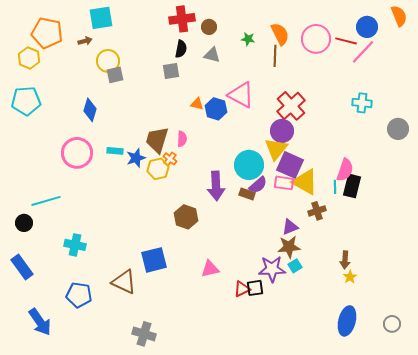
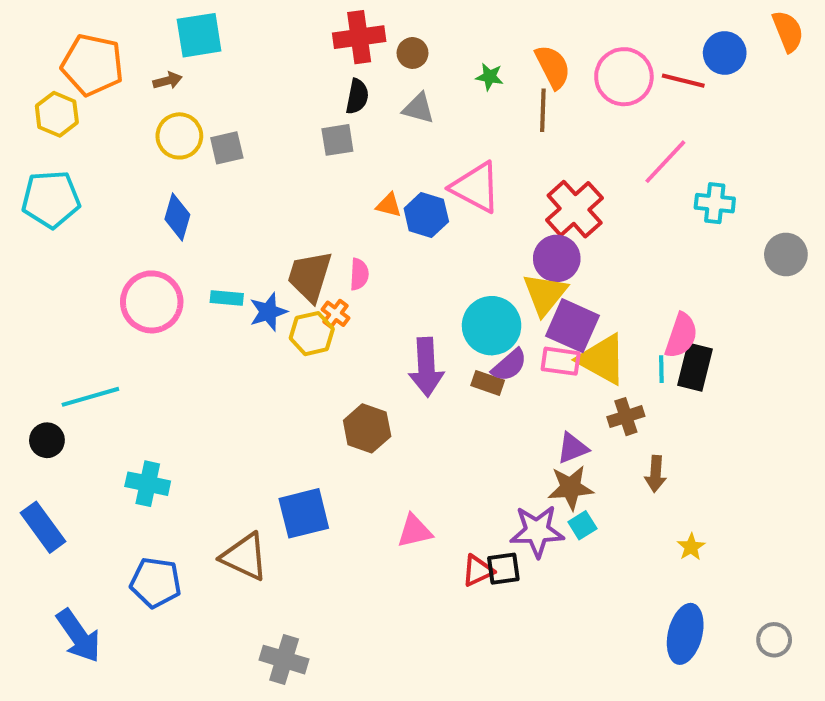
pink line: (363, 52) -> (665, 162), moved
yellow circle: (108, 61) -> (179, 136), moved
brown arrow: (345, 260) -> (656, 474), moved

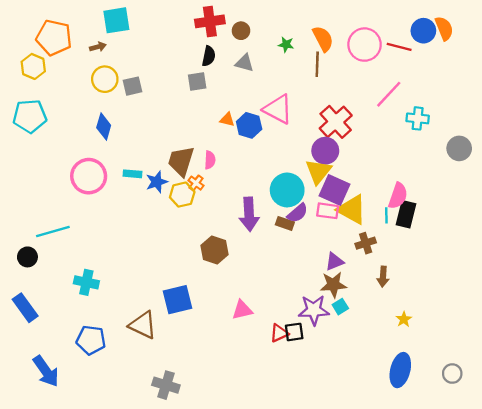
orange semicircle: (788, 31) -> (444, 28), moved

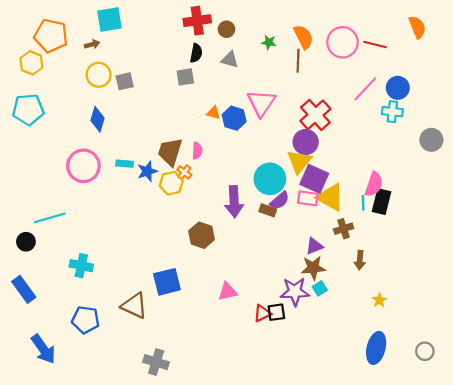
blue circle: (423, 31) -> (398, 88), moved
pink triangle: (278, 109) -> (261, 103), turned 36

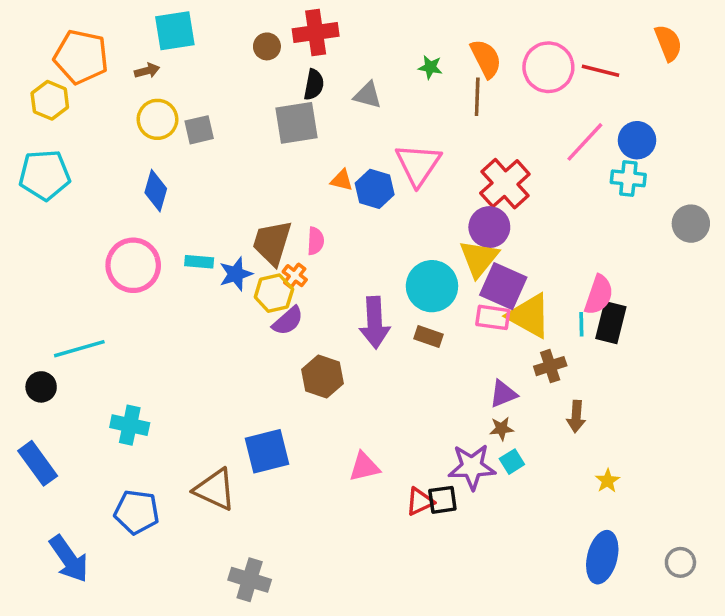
brown circle: (226, 29) -> (267, 46), moved
gray square: (185, 77) -> (296, 123), size x1.5
purple semicircle: (280, 201) -> (288, 321), moved
brown star: (313, 268) -> (501, 429), size x0.6

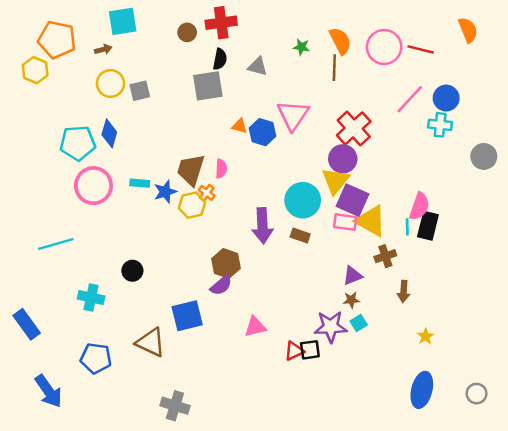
cyan pentagon: (45, 175) -> (78, 143), moved
purple semicircle: (288, 321) -> (221, 285), moved
black circle: (41, 387) -> (132, 271), moved

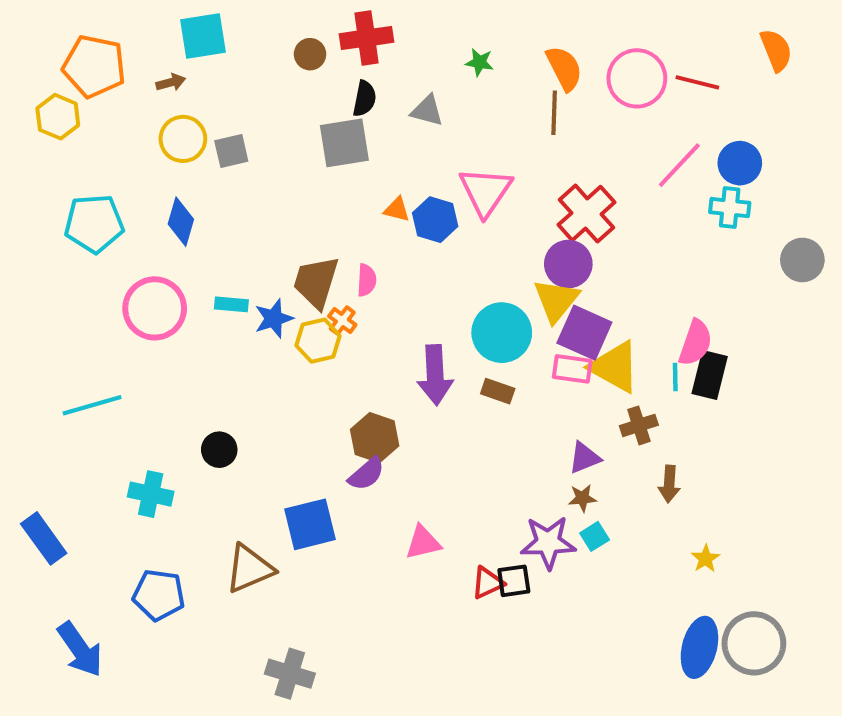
green star: (301, 47) -> (480, 62), moved
cyan pentagon: (78, 143) -> (94, 224), moved
brown triangle: (151, 342) -> (249, 569), turned -48
gray circle: (477, 394) -> (754, 643), moved, size x1.8

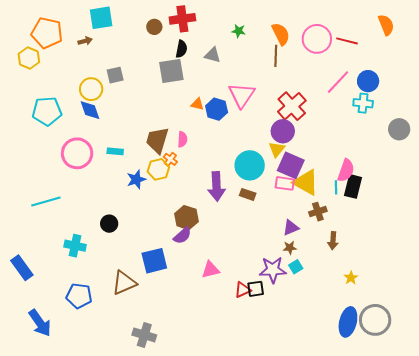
yellow circle: (183, 139) -> (91, 89), moved
blue diamond: (181, 222) -> (90, 110), turned -35
yellow triangle: (556, 300) -> (277, 149), size x0.7
blue star: (274, 318) -> (136, 179), moved

